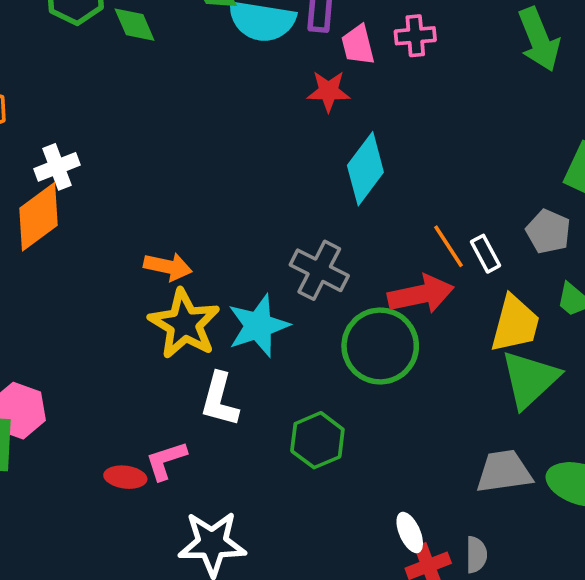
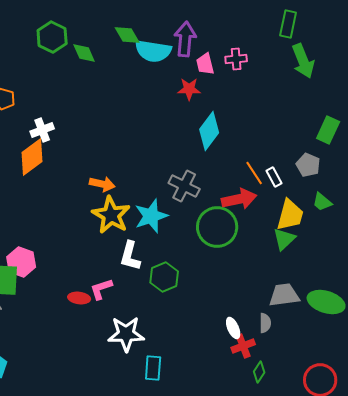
green triangle: (530, 379) -> (284, 239), moved, size x0.7
green hexagon: (317, 440) -> (164, 277), moved
gray semicircle: (476, 555) -> (265, 323), moved

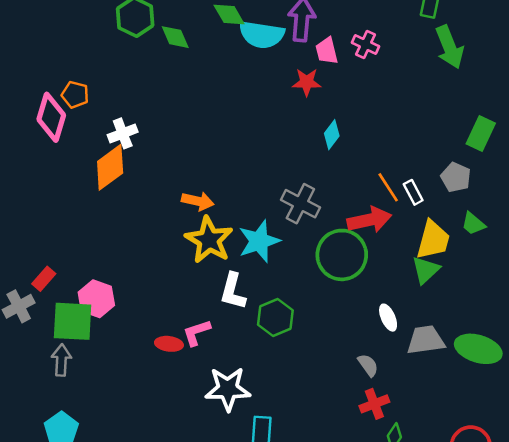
pink cross: (236, 59) -> (366, 45), turned 30
cyan diamond: (209, 131) -> (332, 135), size x0.6
gray semicircle: (265, 323) -> (368, 365), moved, turned -36
white ellipse: (233, 328) -> (388, 318), moved

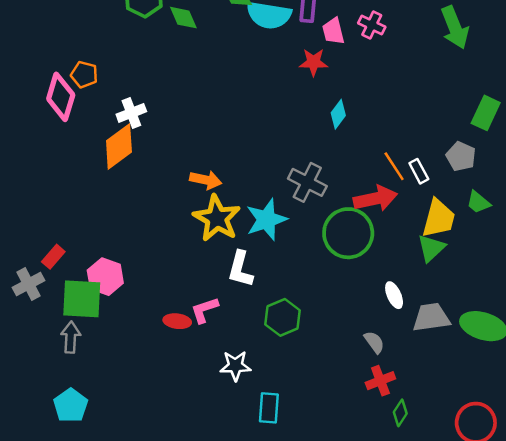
green hexagon: (275, 318) -> (283, 317), moved
white star: (228, 389) -> (235, 366), size x0.7

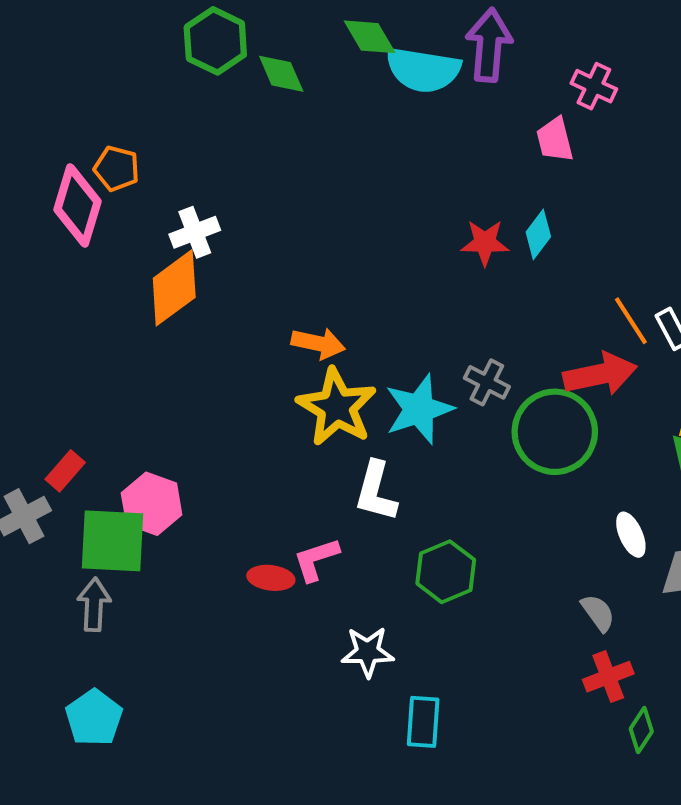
pink trapezoid: (333, 31) -> (555, 140), moved
red star: (313, 62) -> (485, 243), moved
gray cross: (307, 182) -> (487, 382), moved, size x0.7

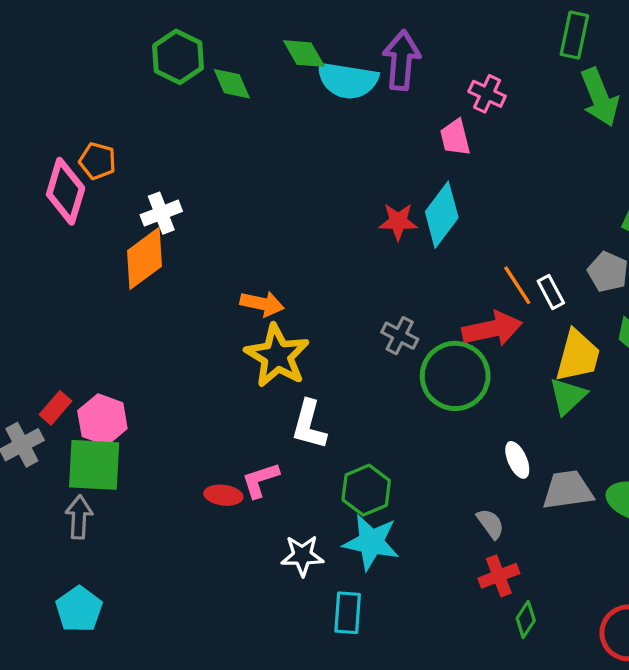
cyan diamond: (538, 234) -> (442, 215), size x1.6
cyan star: (419, 409) -> (371, 542), moved, turned 30
pink hexagon: (152, 504) -> (102, 420), moved

